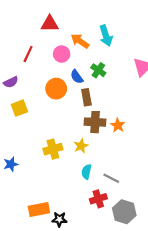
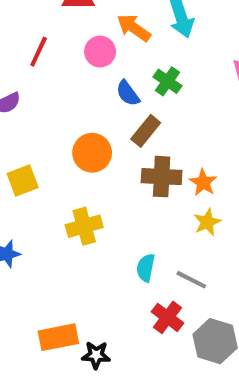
orange circle: (56, 89) -> (92, 153), moved
brown rectangle: (86, 97) -> (146, 131), turned 49
yellow square: (19, 108) -> (23, 181), moved
yellow star: (81, 146) -> (207, 222), moved
red cross: (98, 199) -> (167, 317), turned -35

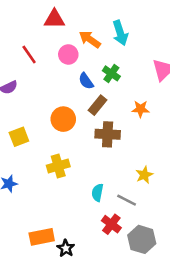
red line: (39, 52) -> (29, 54), turned -60
orange star: (203, 182) -> (141, 109), moved, turned -30
yellow star: (207, 222) -> (144, 175), moved
black star: (96, 355) -> (66, 248), turned 30

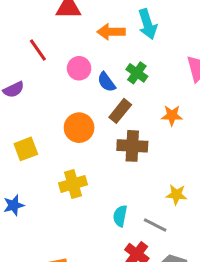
orange arrow: (90, 39) -> (111, 32), turned -35
pink circle: (68, 54) -> (79, 68), moved
yellow star: (144, 175) -> (176, 195), turned 30

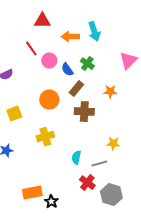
red line: (38, 50) -> (31, 49), moved
gray line: (155, 225) -> (99, 164), turned -42

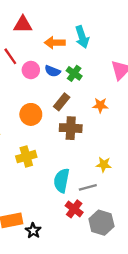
blue semicircle: (67, 70) -> (52, 71), moved, turned -32
cyan semicircle: (76, 158) -> (62, 180), size x1.5

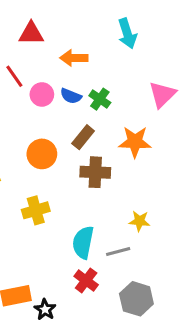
cyan arrow: (82, 37) -> (127, 33), moved
orange star: (100, 105) -> (135, 142), size x1.5
red cross: (74, 209) -> (86, 281), moved

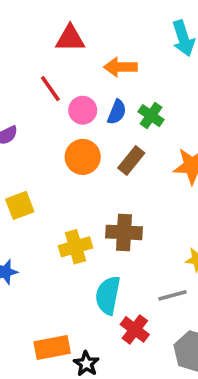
blue semicircle: (71, 96) -> (117, 112), turned -90
orange circle: (42, 154) -> (83, 157), moved
brown cross: (95, 172) -> (124, 232), moved
cyan semicircle: (83, 242) -> (108, 295), moved

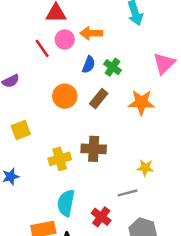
pink circle: (83, 110) -> (65, 39), moved
cyan semicircle: (108, 295) -> (66, 203), moved

